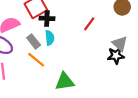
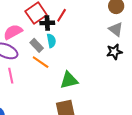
red line: (89, 24) -> (62, 15), moved
gray triangle: (120, 44) -> (116, 29), moved

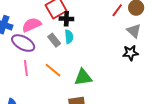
red line: (62, 15) -> (117, 10), moved
orange line: (41, 62) -> (53, 70), moved

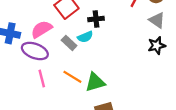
black cross: (66, 19) -> (96, 19), moved
cyan semicircle: (69, 37) -> (85, 37), turned 80
green triangle: (83, 77) -> (95, 82), moved

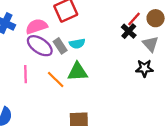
black cross: (96, 19) -> (129, 31), moved, turned 35
purple ellipse: (35, 51) -> (40, 46), moved
green triangle: (95, 82) -> (78, 72), moved

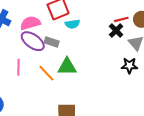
red line: (134, 19) -> (121, 19), turned 32
cyan semicircle: (77, 44) -> (72, 24), moved
gray rectangle: (60, 46) -> (52, 42), turned -40

